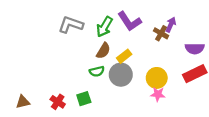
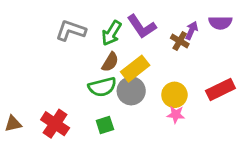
purple semicircle: (195, 49) -> (220, 23), moved
yellow rectangle: (124, 56) -> (135, 69), size x1.5
green semicircle: (97, 71) -> (102, 87), size x1.5
green square: (84, 99) -> (105, 125), moved
red cross: (58, 102) -> (55, 124), size x1.5

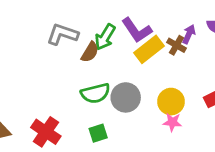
brown semicircle: (110, 62) -> (90, 52), moved
yellow rectangle: (135, 69) -> (149, 49), moved

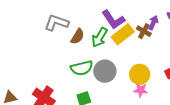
green arrow: (105, 37) -> (100, 37), moved

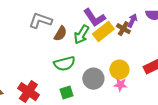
gray circle: (105, 71) -> (93, 79), moved

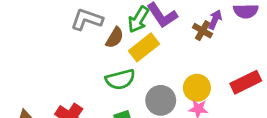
yellow rectangle: (103, 32) -> (144, 47), moved
green arrow: (81, 35) -> (138, 19), moved

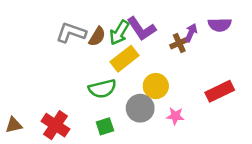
brown cross: (203, 31) -> (179, 43), turned 36
brown semicircle: (115, 38) -> (97, 36), moved
yellow circle: (197, 88) -> (156, 86), moved

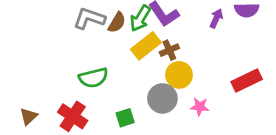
brown cross: (179, 43) -> (169, 50), moved
green semicircle: (102, 89) -> (93, 78), moved
brown triangle: (14, 125) -> (28, 116), turned -30

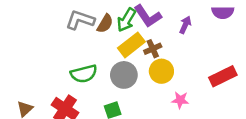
purple arrow: (216, 18) -> (185, 25), moved
gray circle: (162, 98) -> (124, 75), moved

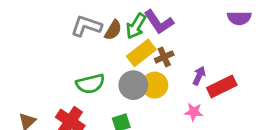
purple arrow: (185, 25) -> (199, 76), moved
yellow circle: (161, 71) -> (155, 85), moved
red rectangle: (223, 76) -> (222, 86), moved

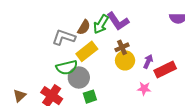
gray L-shape: (86, 26) -> (64, 37), moved
yellow rectangle: (141, 53) -> (87, 51), moved
gray circle: (133, 85) -> (79, 78), moved
yellow circle: (155, 85) -> (125, 60), moved

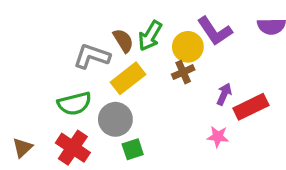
purple L-shape: (118, 21) -> (215, 31), moved
brown semicircle: (84, 27) -> (123, 41), turned -63
yellow circle: (125, 60) -> (188, 47), moved
green semicircle: (67, 67) -> (74, 104), moved

